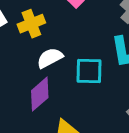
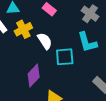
white semicircle: (50, 58) -> (45, 41), moved, turned 90

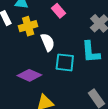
purple diamond: (34, 75) -> (29, 75), turned 60

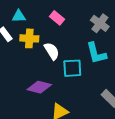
yellow cross: (28, 26) -> (29, 38), turned 30

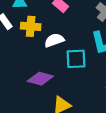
white semicircle: (52, 51) -> (54, 40), turned -78

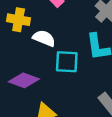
white semicircle: (54, 40) -> (44, 38), turned 36

